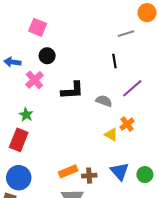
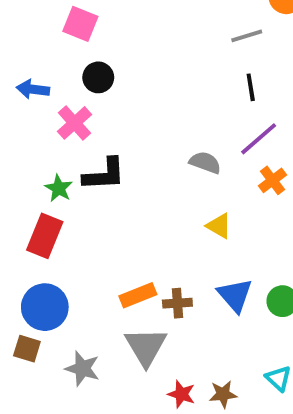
black line: (114, 61) -> (251, 87), moved
black L-shape: (72, 90) -> (104, 174), moved
orange cross: (127, 124) -> (272, 180), moved

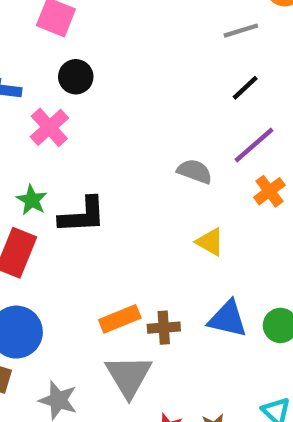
black line: (251, 87) -> (245, 88), turned 56
black L-shape: (104, 174) -> (82, 215), moved
blue triangle: (235, 295) -> (228, 319), turned -36

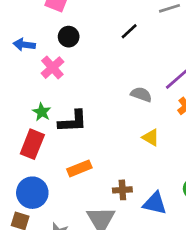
black line: (245, 88) -> (129, 31), moved
orange rectangle: (120, 319) -> (79, 168), moved
blue triangle: (228, 319) -> (155, 203), moved

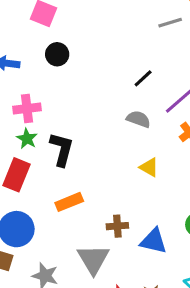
black line: (129, 31) -> (143, 78), moved
pink cross: (52, 68) -> (27, 109), moved, turned 35
black L-shape: (73, 121) -> (62, 149), turned -72

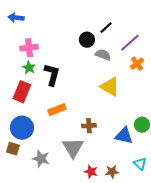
black circle: (57, 54) -> (87, 40), moved
yellow triangle: (149, 167) -> (110, 87), size x1.5
blue triangle: (154, 241) -> (124, 136), moved

